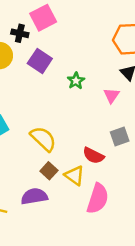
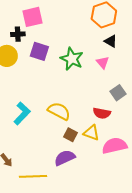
pink square: (43, 18) -> (33, 17), turned 30
green star: (76, 81) -> (72, 59), size x1.6
pink semicircle: (98, 199) -> (114, 146), turned -105

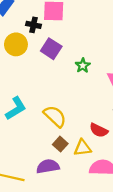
green star: (72, 59) -> (83, 66), size x0.6
yellow triangle: (91, 133) -> (83, 148), turned -42

